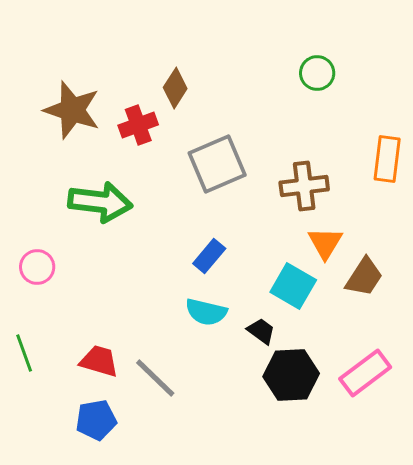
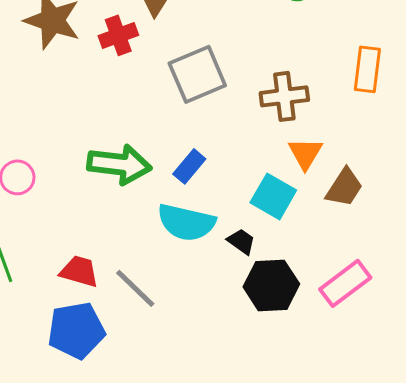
green arrow: (100, 202) -> (119, 164), moved
cyan semicircle: (206, 312) -> (186, 222), size x1.4
blue pentagon: (96, 420) -> (76, 330), size x1.4

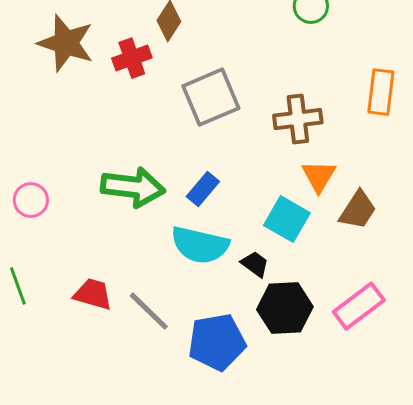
blue pentagon: (76, 330) -> (217, 342), moved

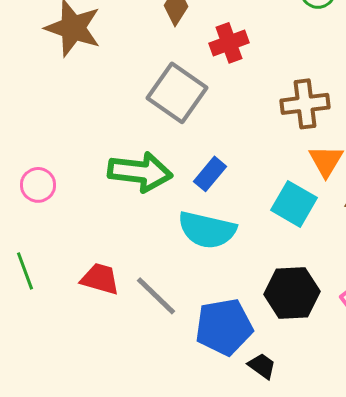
red cross: (132, 58) -> (229, 43), moved
gray square: (211, 97) -> (177, 93), moved, turned -32
black trapezoid: (255, 264) -> (262, 366), moved

